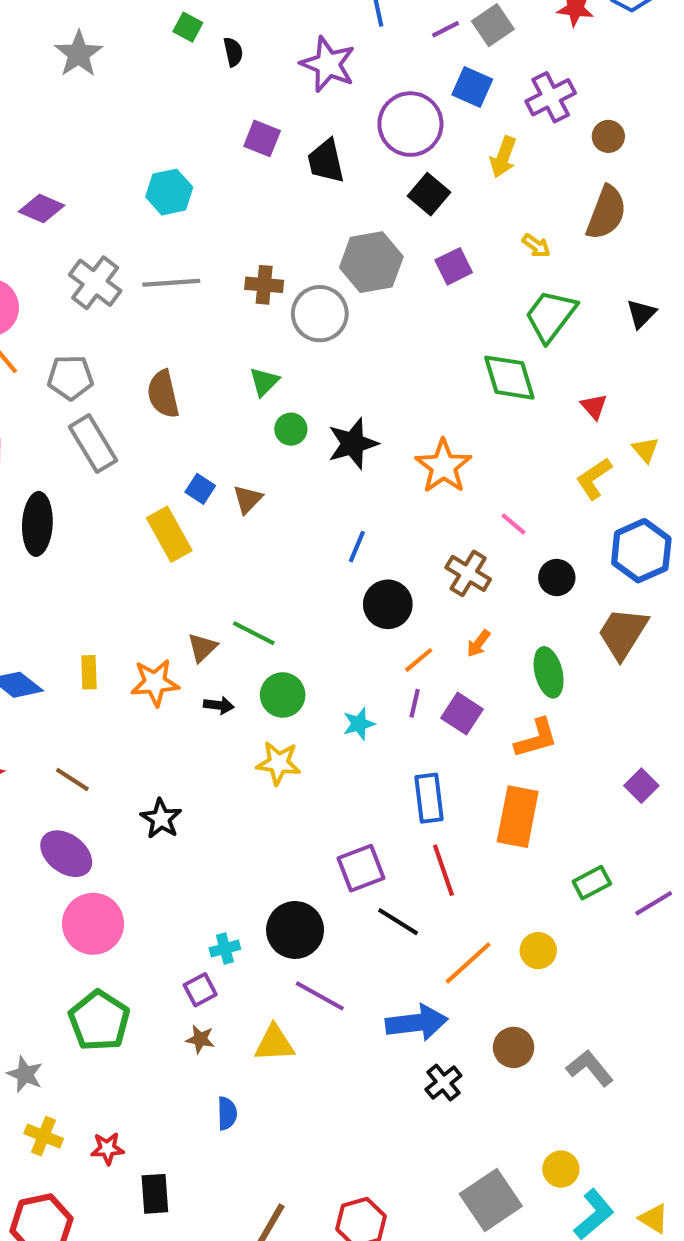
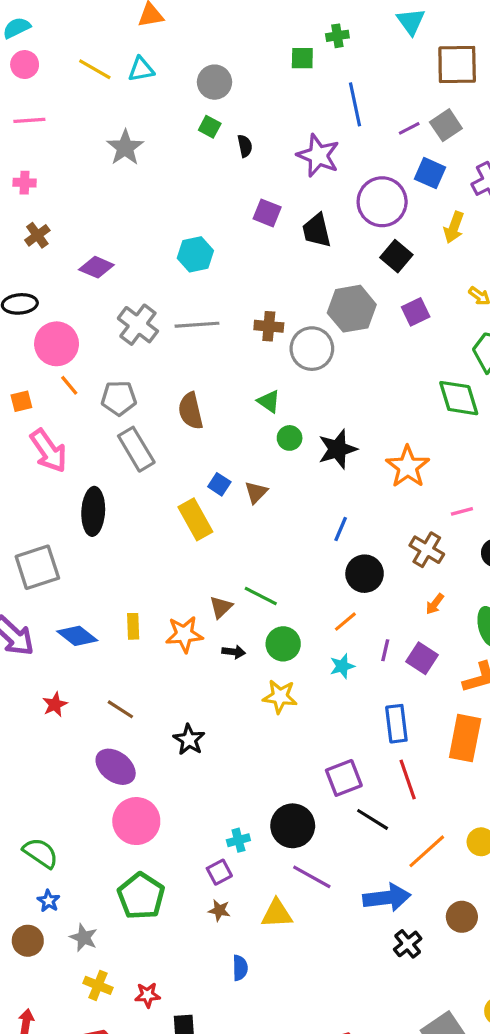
green triangle: (264, 382) -> (269, 401), turned -40
pink line: (514, 524) -> (462, 511), turned -55
orange line: (419, 660) -> (345, 622), moved

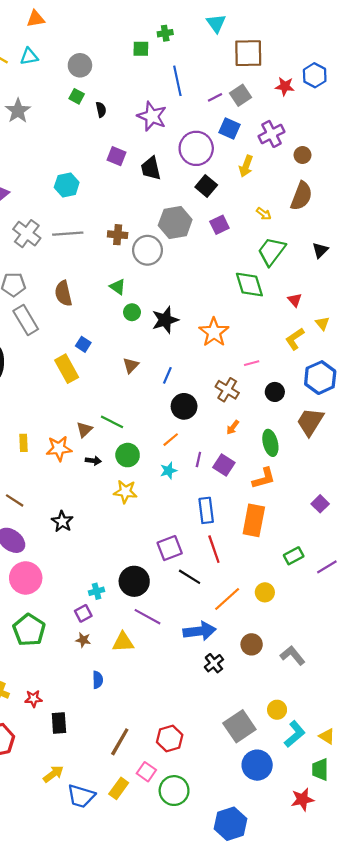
brown triangle: (256, 492) -> (131, 365), moved

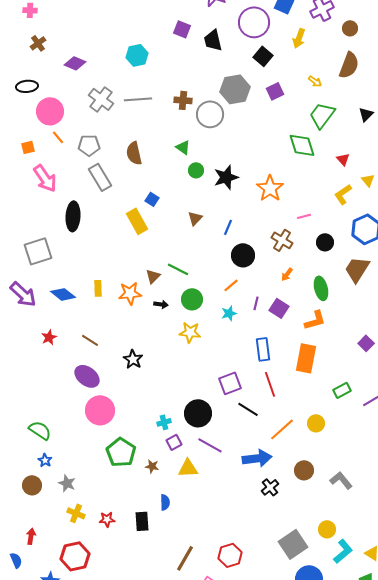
purple square: (83, 613) -> (174, 442), moved
green pentagon: (29, 630) -> (121, 452), moved
black rectangle: (59, 723) -> (142, 521), moved

